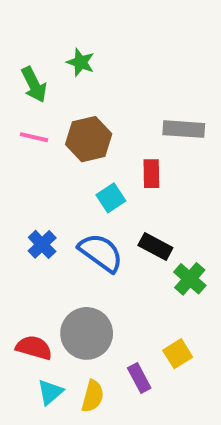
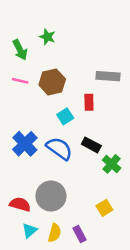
blue cross: (42, 244) -> (25, 144), size x1.5
purple rectangle: (139, 378) -> (79, 234), moved

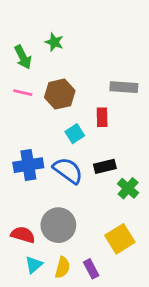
blue cross: (25, 144) -> (28, 165), turned 35
black rectangle: (91, 145) -> (105, 166), turned -42
yellow square: (104, 208) -> (120, 239), size x1.5

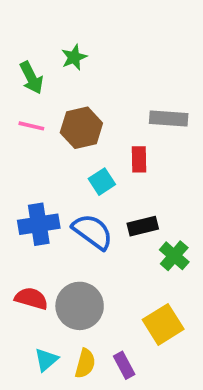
green star: (54, 42) -> (74, 57), turned 30
red semicircle: (23, 235) -> (31, 298), moved

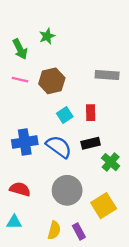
red rectangle: (139, 159) -> (91, 113), moved
gray circle: (80, 306) -> (67, 190), moved
cyan triangle: (46, 360) -> (14, 222), moved, turned 42

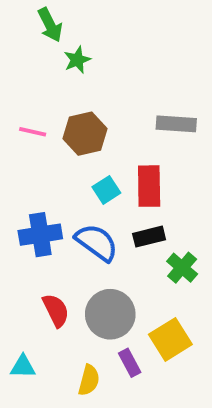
green arrow: (20, 49) -> (50, 25), moved
red rectangle: (91, 113) -> (149, 186), size x1.5
red semicircle: (20, 189) -> (56, 310), moved, turned 48
purple rectangle: (79, 231) -> (130, 363), moved

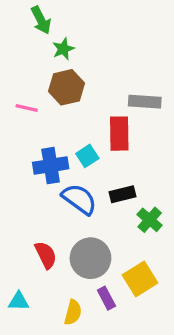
brown hexagon: (85, 134) -> (67, 87), moved
red rectangle: (149, 186) -> (119, 134), moved
blue cross: (40, 235) -> (51, 166), moved

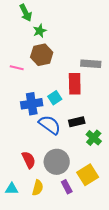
yellow semicircle: (73, 312) -> (38, 188), moved

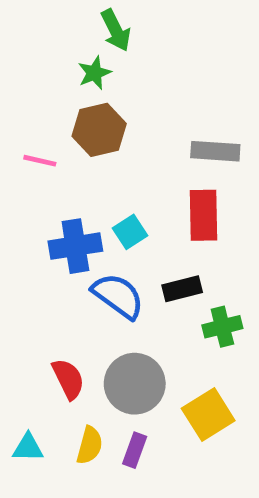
green arrow: (26, 13) -> (116, 30), moved
red rectangle: (75, 84) -> (203, 215), moved
green cross: (94, 138) -> (222, 327), turned 35
purple rectangle: (67, 187) -> (135, 450), moved, turned 48

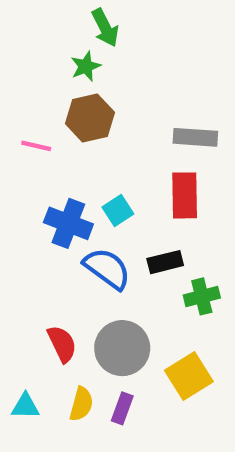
blue cross: (75, 246) -> (68, 223), turned 30

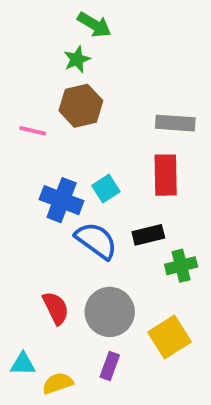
green arrow: (105, 28) -> (94, 25), turned -32
yellow semicircle: (81, 404) -> (58, 383), moved, turned -124

